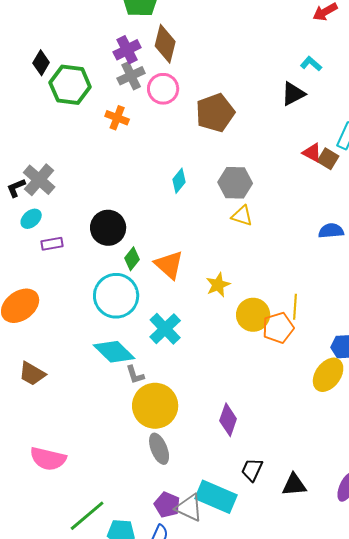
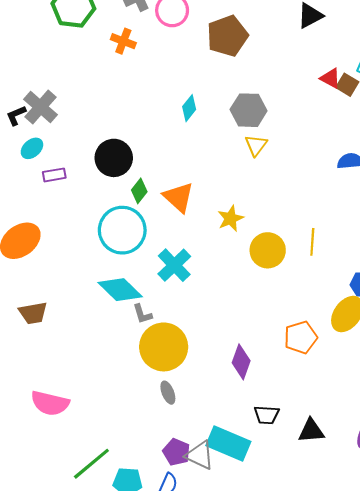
yellow triangle: (242, 216) -> (256, 145), turned 50
orange pentagon: (278, 328) -> (301, 337), moved
brown trapezoid: (32, 374) -> (33, 313), turned -40
gray ellipse: (159, 449) -> (168, 393), size x0.7
black trapezoid: (252, 470) -> (267, 415), turned -110

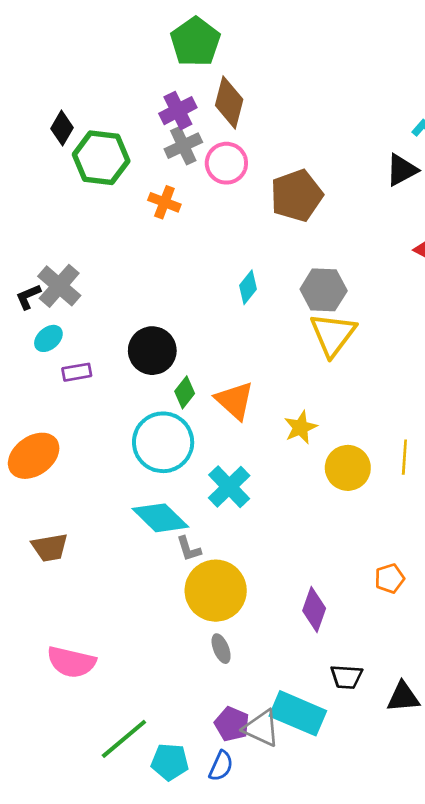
yellow triangle: (256, 145) -> (333, 334), size x1.6
orange pentagon: (301, 337) -> (390, 578), size x0.7

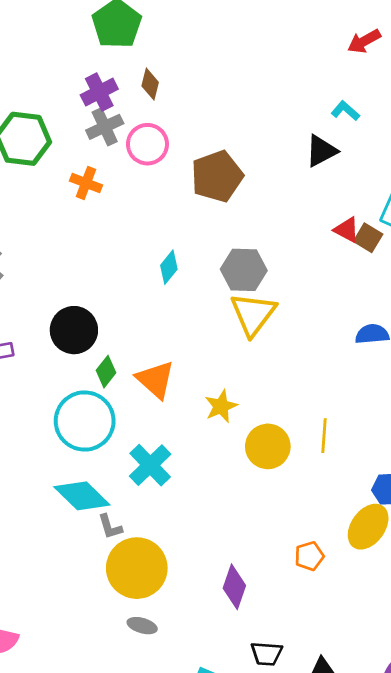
brown diamond: (229, 102) -> (150, 84), size x0.6
gray ellipse: (221, 649) -> (142, 626), turned -52

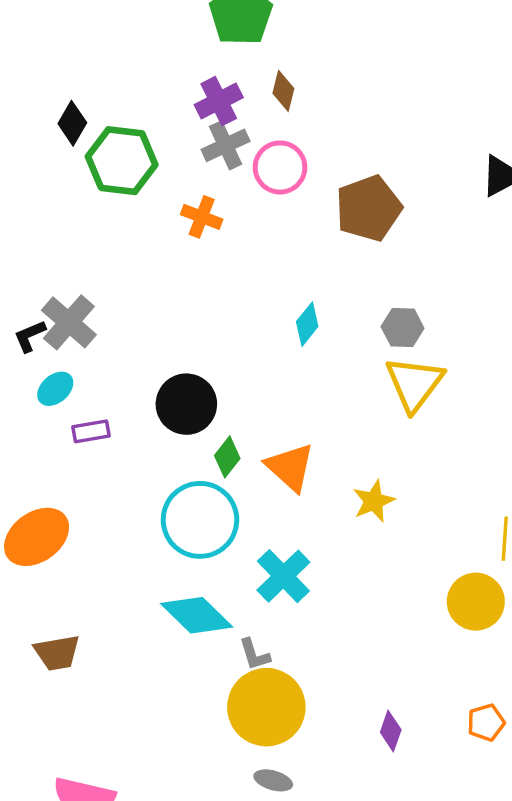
gray hexagon: (244, 270) -> (403, 327), size x0.7
yellow circle: (268, 446) -> (476, 602), moved
gray L-shape: (110, 527) -> (254, 654), moved
orange pentagon: (309, 556) -> (486, 722), moved
purple diamond: (234, 587) -> (391, 731), size x0.7

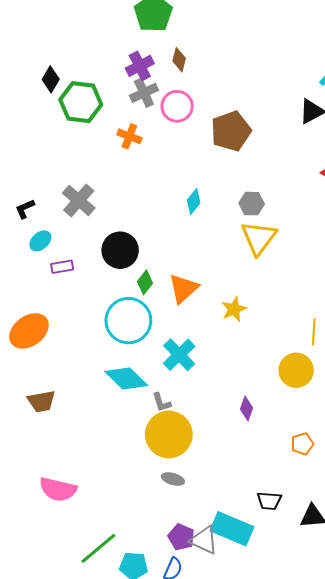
gray cross: (69, 322) -> (79, 200), moved
orange triangle: (290, 467) -> (183, 288), turned 36
purple diamond: (391, 731) -> (246, 409), moved

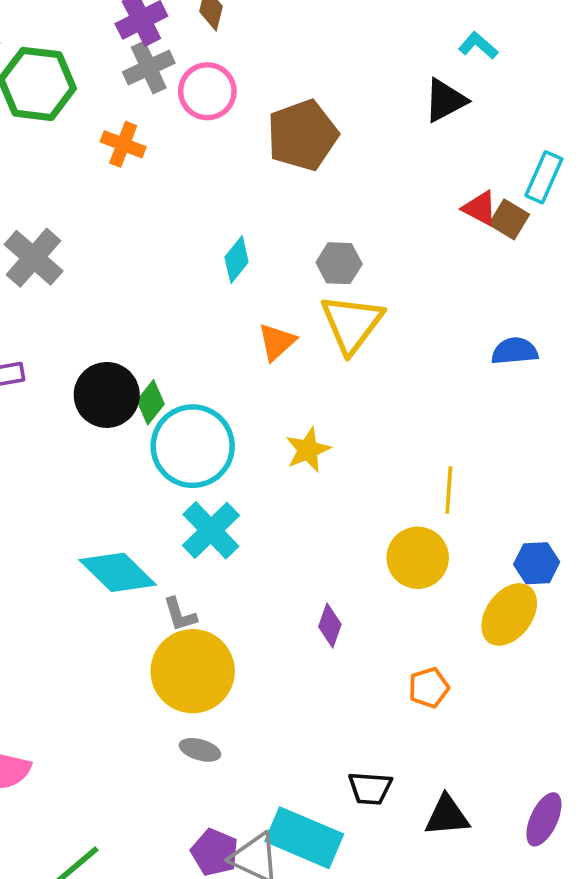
black circle: (120, 250) -> (107, 395), moved
orange triangle: (183, 288) -> (277, 342), moved, size x0.7
cyan circle: (128, 321) -> (193, 446), moved

